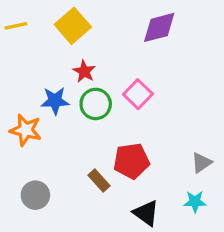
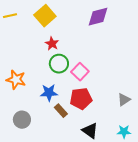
pink square: (138, 94) -> (80, 72), moved
blue star: (55, 101) -> (49, 93), moved
cyan star: (195, 202) -> (124, 132), moved

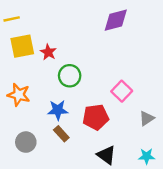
yellow square: (45, 16) -> (22, 46), moved, turned 30
red star: (52, 44) -> (48, 52), moved
pink square: (80, 72) -> (122, 91), moved
brown rectangle: (61, 111) -> (61, 134), moved

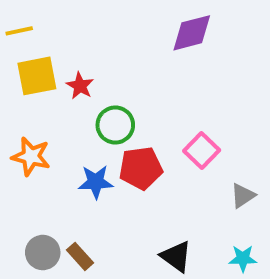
red pentagon: (96, 117) -> (141, 168), moved
brown rectangle: (61, 134) -> (80, 256), moved
gray circle: (26, 142) -> (43, 253), moved

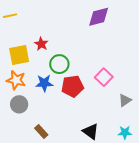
yellow square: (37, 76) -> (19, 55), moved
blue star: (96, 182) -> (44, 83), moved
gray circle: (43, 253) -> (19, 104), moved

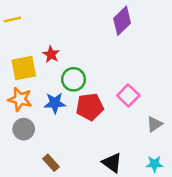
purple diamond: (99, 17) -> (122, 21), turned -30

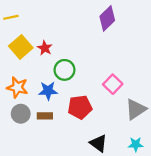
yellow square: (24, 68) -> (21, 47), moved, turned -30
red pentagon: (90, 107) -> (80, 107), moved
gray triangle: (154, 124) -> (136, 109), size x1.5
brown rectangle: (51, 163) -> (45, 116), moved, turned -48

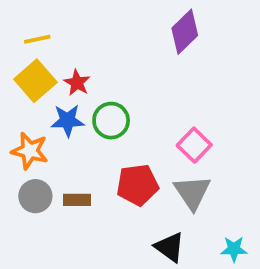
yellow line: (11, 17) -> (37, 39), moved
blue star: (48, 91) -> (68, 121), moved
gray triangle: (136, 109) -> (192, 192), moved, turned -30

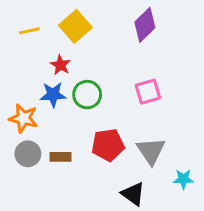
yellow square: (35, 81) -> (75, 26), moved
pink square: (194, 145) -> (148, 92), moved, turned 30
cyan star: (234, 249) -> (183, 179), moved

